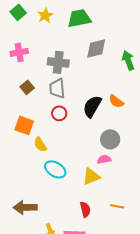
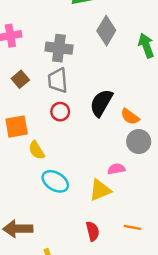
gray diamond: (96, 48) -> (106, 31), turned -45
orange semicircle: (116, 101) -> (130, 117), moved
orange square: (24, 125) -> (17, 127), turned -30
gray circle: (110, 139) -> (139, 142), moved

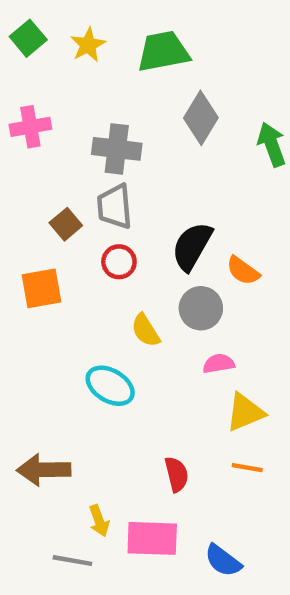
brown square: (20, 79) -> (66, 224), moved
gray circle: (139, 142) -> (201, 308), moved
yellow semicircle: (37, 150) -> (146, 330), moved
yellow triangle: (100, 190) -> (245, 412), moved

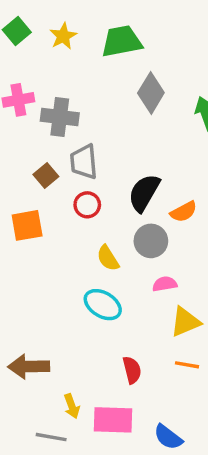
gray cross: (117, 149) -> (60, 117), moved
orange semicircle: (243, 271) -> (184, 212), turned -64
cyan ellipse: (110, 386) -> (103, 305), moved

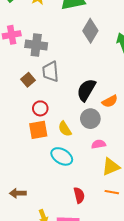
red circle: (87, 205) -> (40, 108), moved
orange square: (27, 225) -> (38, 130), moved
brown arrow: (29, 367) -> (18, 193), size x0.7

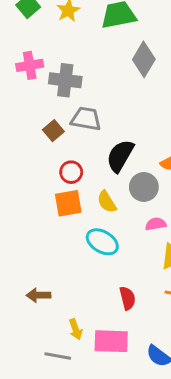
gray trapezoid: (50, 72) -> (86, 119), turned 105
black semicircle: (86, 90) -> (120, 156), moved

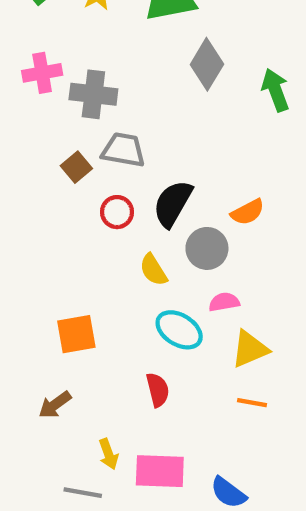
red circle: (71, 172) -> (117, 212), moved
orange square: (68, 203) -> (76, 334), moved
cyan ellipse: (102, 242) -> (179, 330), moved
brown arrow: (39, 295) -> (55, 405), turned -35
red semicircle: (128, 298) -> (158, 390), moved

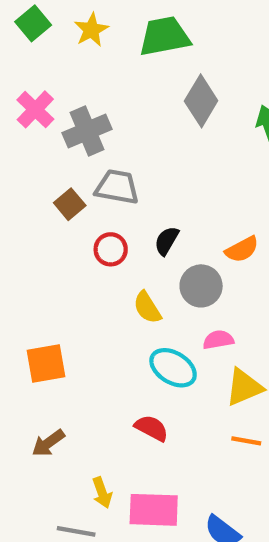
pink cross: (42, 73) -> (35, 109), turned -36
gray cross: (93, 94) -> (87, 131), turned -30
black semicircle: (173, 203) -> (167, 241), size x0.6
orange square: (76, 334) -> (46, 363), moved
red semicircle: (158, 390) -> (152, 428), turned -48

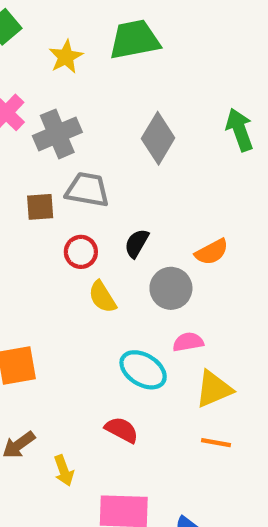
yellow star: (91, 30) -> (66, 57), moved
gray diamond: (201, 101) -> (158, 138), moved
brown square: (70, 204) -> (40, 207), turned 36
yellow semicircle: (147, 307) -> (102, 297), moved
yellow arrow: (102, 493) -> (64, 471), moved

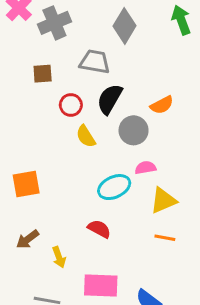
gray trapezoid: (87, 190) -> (95, 62), moved
black semicircle: (137, 243) -> (110, 99), size x1.5
cyan ellipse: (143, 370) -> (114, 187), turned -56

